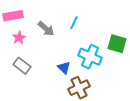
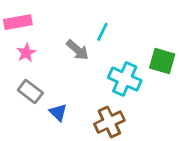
gray arrow: (46, 29) -> (78, 50), moved
blue triangle: (64, 68) -> (58, 112), moved

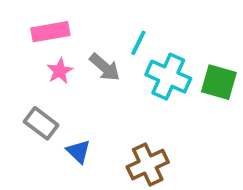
pink rectangle: (18, 22) -> (50, 32), moved
pink star: (26, 53) -> (60, 71), moved
cyan cross: (125, 79) -> (168, 77), moved

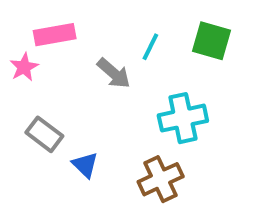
pink star: (60, 71) -> (24, 67), moved
cyan cross: (168, 77) -> (183, 118), moved, turned -36
green square: (219, 82) -> (211, 41), moved

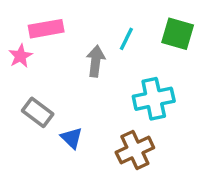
gray arrow: (114, 73) -> (96, 61), turned -124

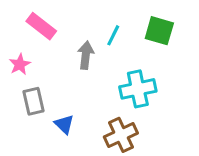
pink rectangle: (46, 29) -> (41, 26), turned 48
pink star: (20, 56) -> (20, 64), moved
gray rectangle: (38, 112) -> (34, 101), turned 40

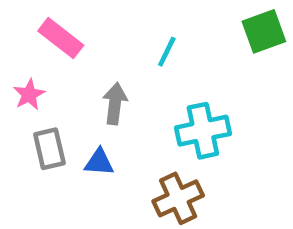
green square: (159, 31) -> (264, 31), moved, turned -36
gray arrow: (86, 55) -> (115, 104), moved
blue triangle: (64, 124) -> (99, 162), moved, turned -40

